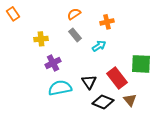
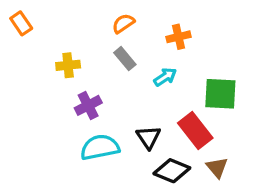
green square: (141, 64) -> (220, 94), moved

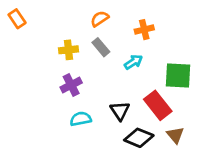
yellow cross: (68, 65) -> (68, 50), moved
cyan semicircle: (100, 147) -> (81, 119), size x0.7

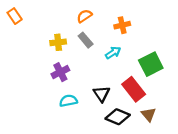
green square: (178, 76) -> (151, 64), turned -30

